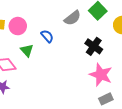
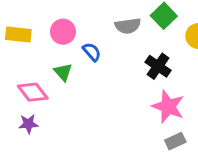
gray semicircle: (72, 18) -> (128, 26), turned 30
pink circle: (18, 26) -> (63, 32), moved

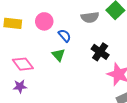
black cross: (158, 66) -> (100, 52), moved
green triangle: (63, 72) -> (58, 55), moved

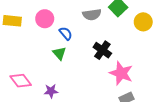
pink diamond: (23, 64) -> (21, 81), moved
purple star: (20, 86) -> (51, 91), moved

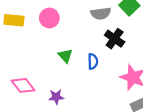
blue semicircle: (66, 33) -> (93, 61), moved, turned 40
black cross: (102, 50) -> (115, 39), moved

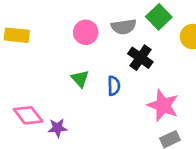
pink circle: (49, 18) -> (86, 32), moved
purple star: (56, 97) -> (58, 128), moved

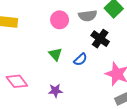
blue semicircle: (114, 86) -> (80, 59), turned 48
purple star: (58, 128) -> (55, 91), moved

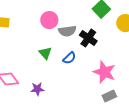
gray semicircle: (88, 16) -> (67, 31), moved
purple star: (55, 91) -> (37, 89), moved

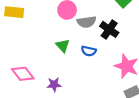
blue semicircle: (69, 58) -> (89, 51), turned 56

